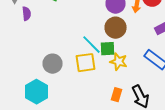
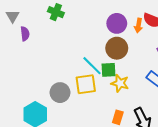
gray circle: (52, 64) -> (60, 93), moved

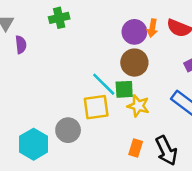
green cross: (56, 12) -> (59, 18), turned -35
orange arrow: (138, 25) -> (152, 28), moved
gray circle: (60, 93) -> (68, 130), moved

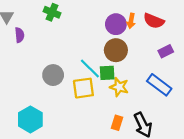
green cross: (59, 18) -> (52, 12), turned 35
gray circle: (68, 130) -> (53, 75), moved

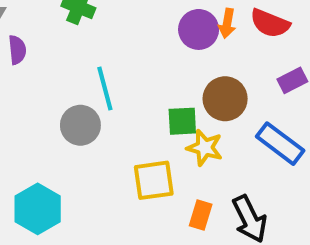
brown circle: (116, 50) -> (225, 99), moved
cyan line: (90, 69) -> (105, 89), moved, turned 30
yellow square: (83, 88) -> (154, 180), moved

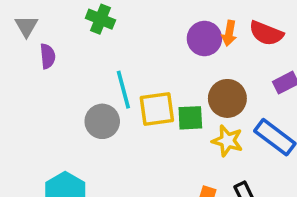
yellow star: (205, 148) -> (227, 141), moved
yellow square: (154, 180) -> (157, 109), moved

